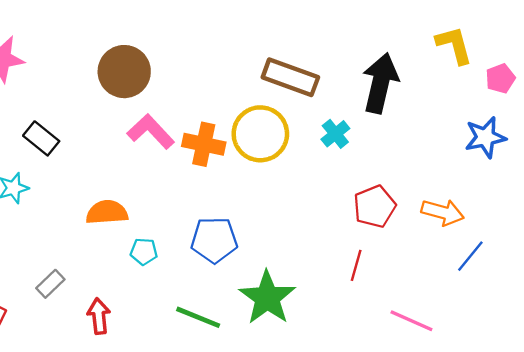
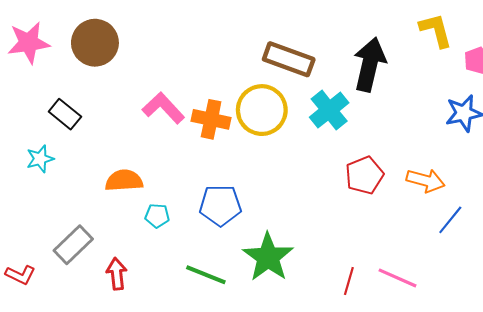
brown circle: (124, 72) -> (95, 43), moved
cyan cross: (335, 134) -> (329, 110), size x1.5
red line: (356, 265) -> (349, 281), moved
gray rectangle: (50, 284) -> (73, 245), size x1.5

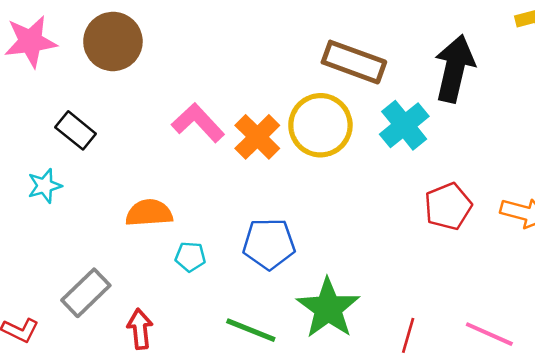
orange cross: (211, 119) -> (257, 137), turned 33
red line: (349, 281) -> (408, 335), moved

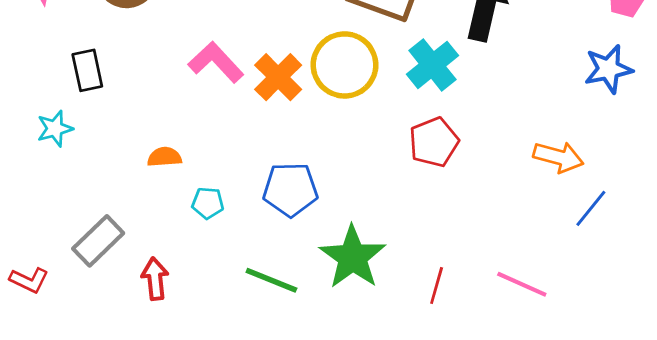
black rectangle: (76, 130) -> (87, 70), turned 39
red pentagon: (448, 206) -> (434, 142), moved
orange semicircle: (149, 213) -> (164, 157), size x0.7

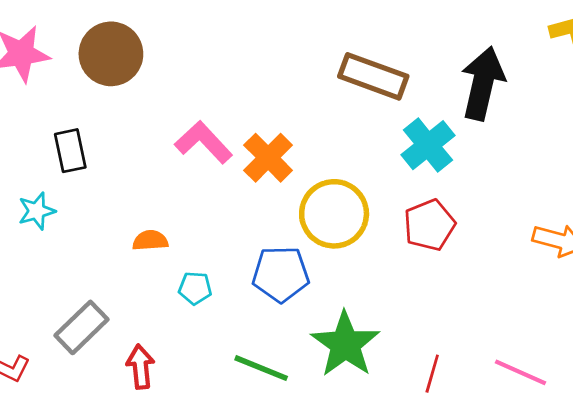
yellow circle: (344, 65) -> (334, 214), moved

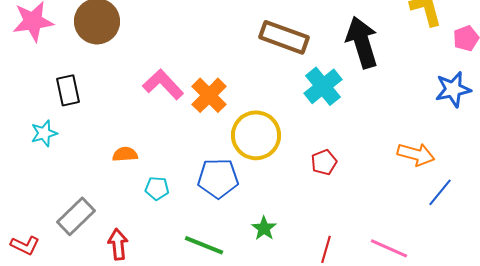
black arrow: (483, 83) -> (362, 42), turned -30
red pentagon: (429, 225) -> (324, 162), moved, size x0.7
green star: (345, 344) -> (264, 228), size x0.5

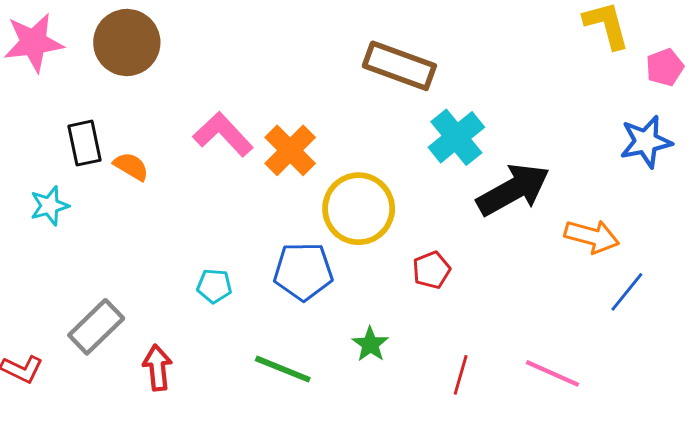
black arrow: (362, 42) -> (513, 190), moved, turned 78
orange semicircle: (125, 154) -> (131, 166), moved, turned 35
red pentagon: (324, 162) -> (432, 270), moved

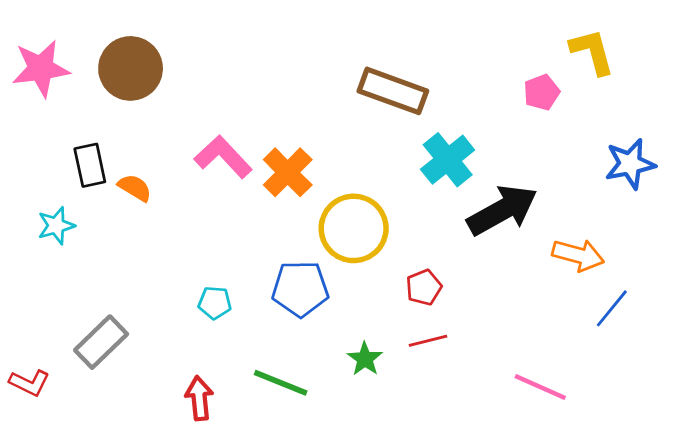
pink pentagon: (665, 67) -> (542, 92), moved
red arrow: (157, 368) -> (199, 398), moved
red line: (461, 375) -> (428, 341), moved, turned 60

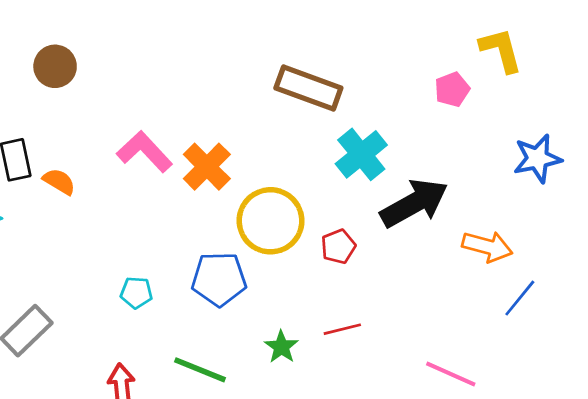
brown circle: (131, 68) -> (55, 66), size x0.7
red pentagon: (424, 287) -> (338, 247), moved

